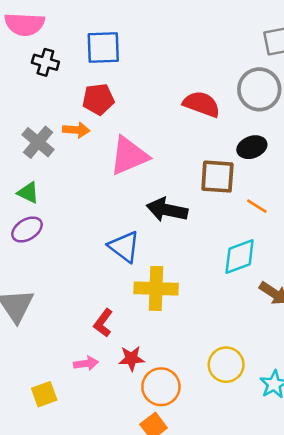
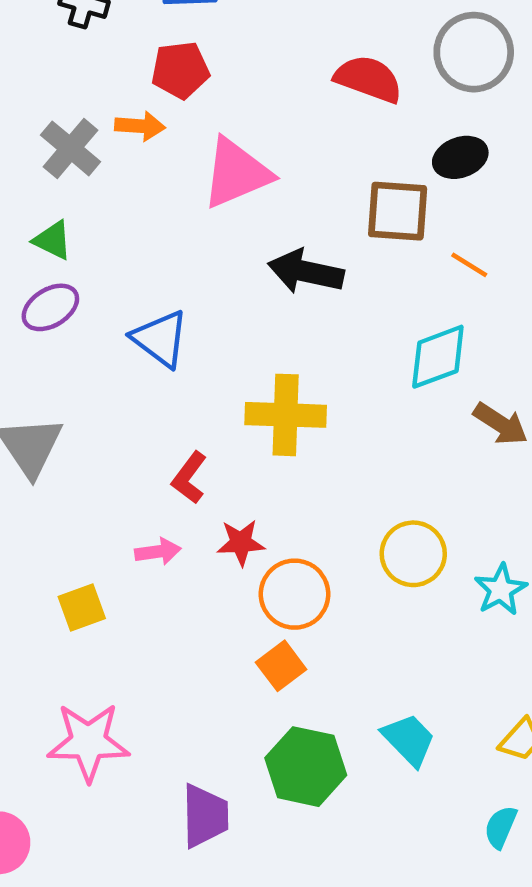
blue triangle: (124, 247) -> (160, 339), moved

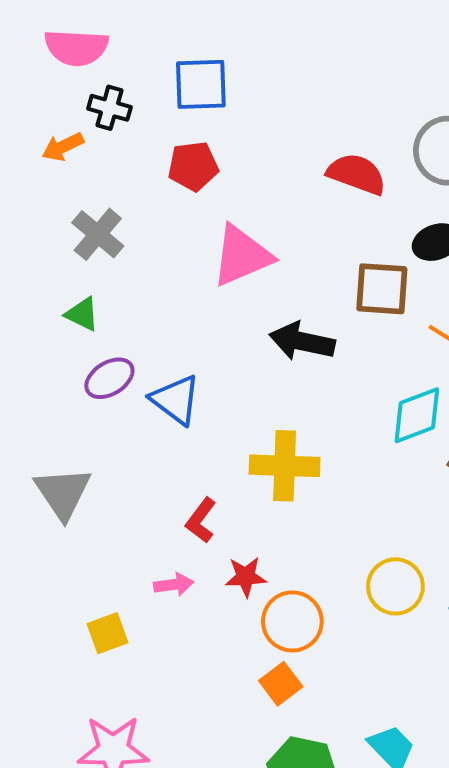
orange arrow: (140, 126) -> (63, 147), moved, turned 150
purple ellipse: (50, 307) -> (109, 378), moved

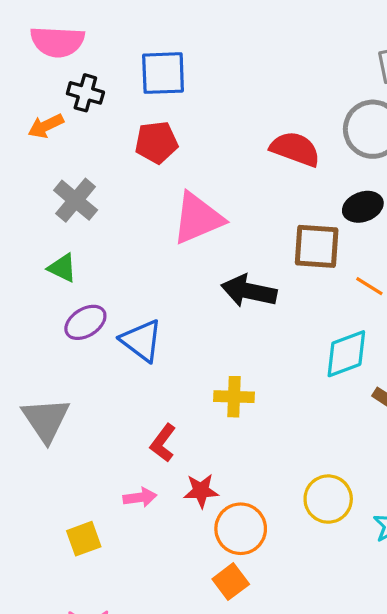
yellow cross: (285, 466) -> (234, 397), size x0.7

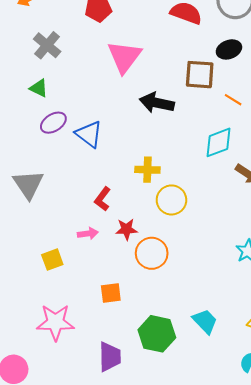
pink triangle: (198, 218) -> (124, 57), turned -30
yellow circle: (328, 499) -> (171, 200), moved
orange square: (231, 582) -> (111, 293), moved, turned 30

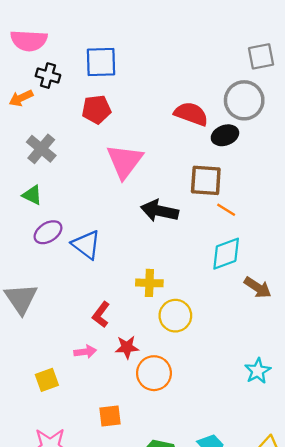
black ellipse: (229, 49) -> (225, 135), moved
orange line: (233, 100) -> (226, 210), moved

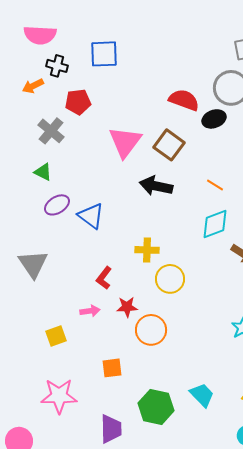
red pentagon: (96, 109) -> (78, 102), moved
brown square: (206, 180) -> (169, 145), moved, turned 32

